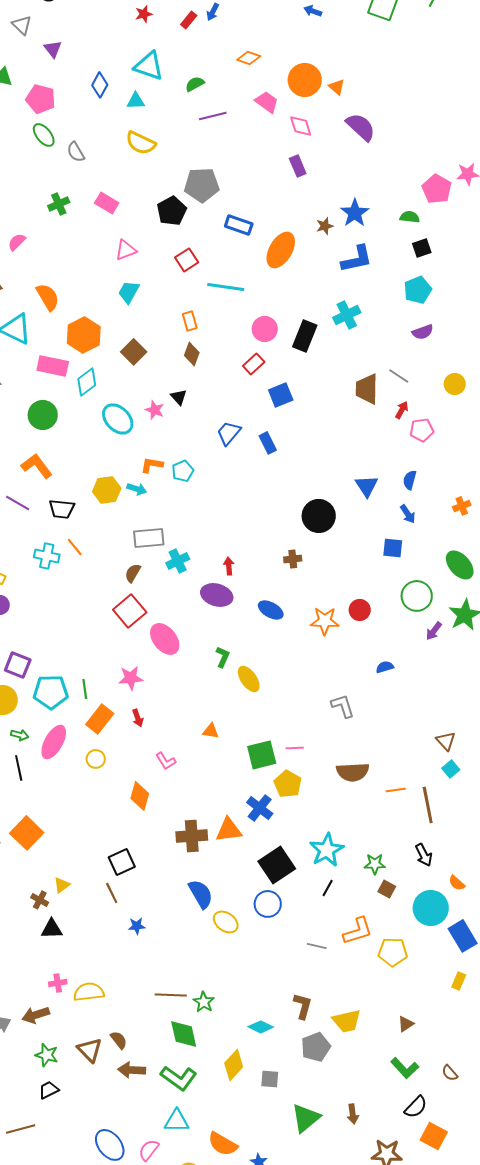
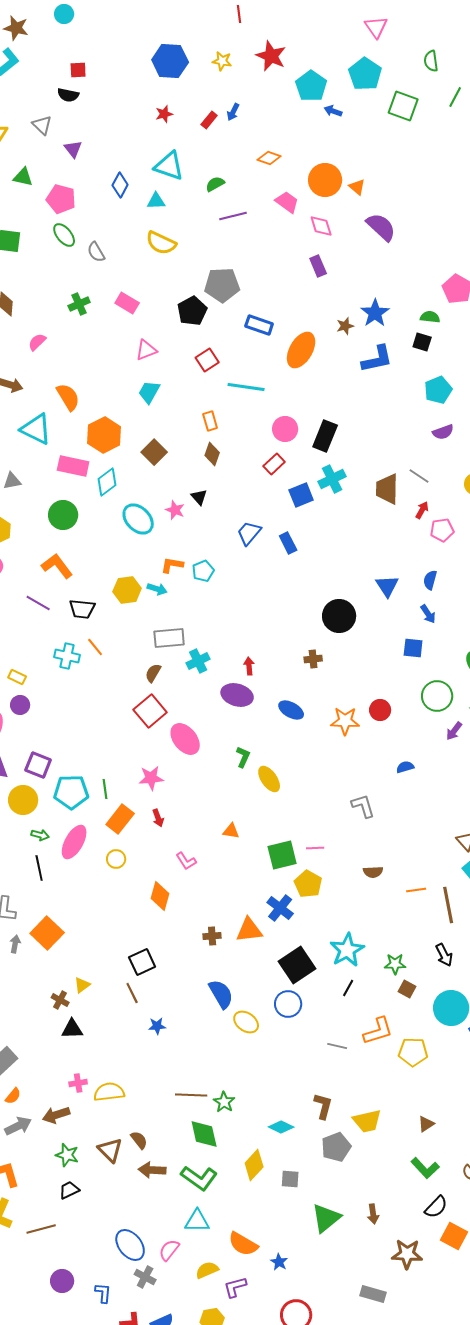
black square: (422, 248) -> (422, 342), moved, turned 36
cyan cross: (347, 315) -> (332, 479), moved
brown semicircle: (353, 772) -> (373, 872), size x0.6
brown cross: (192, 836) -> (212, 936), size x0.6

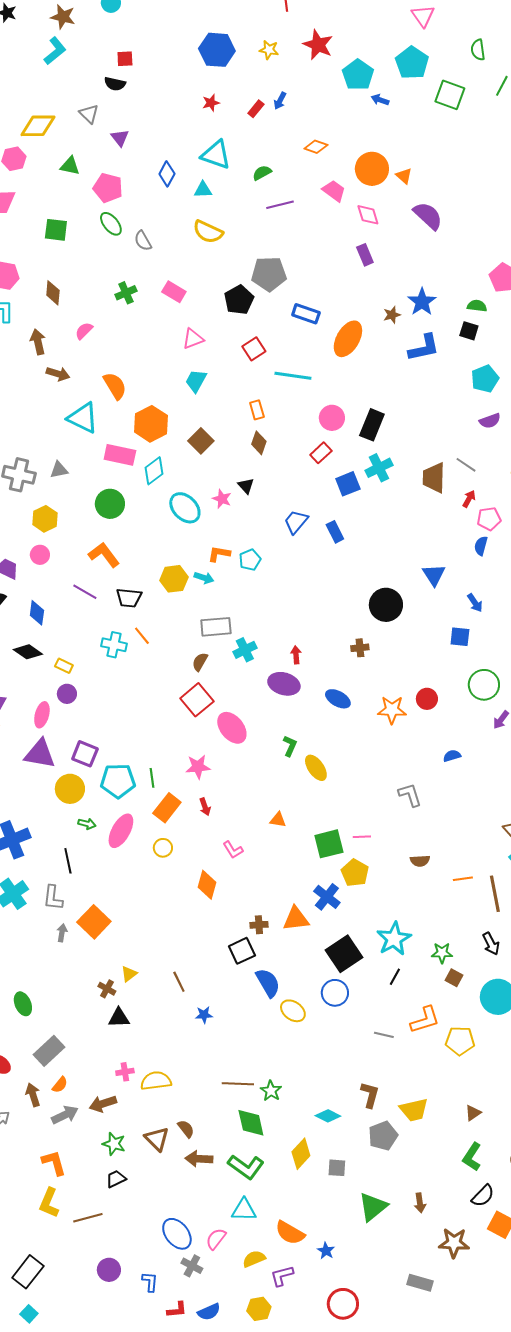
blue semicircle: (430, 580) -> (481, 546), moved
black line: (39, 868) -> (68, 861), moved
black square: (142, 962) -> (242, 951), moved
green L-shape: (425, 1168) -> (472, 1157), turned 76

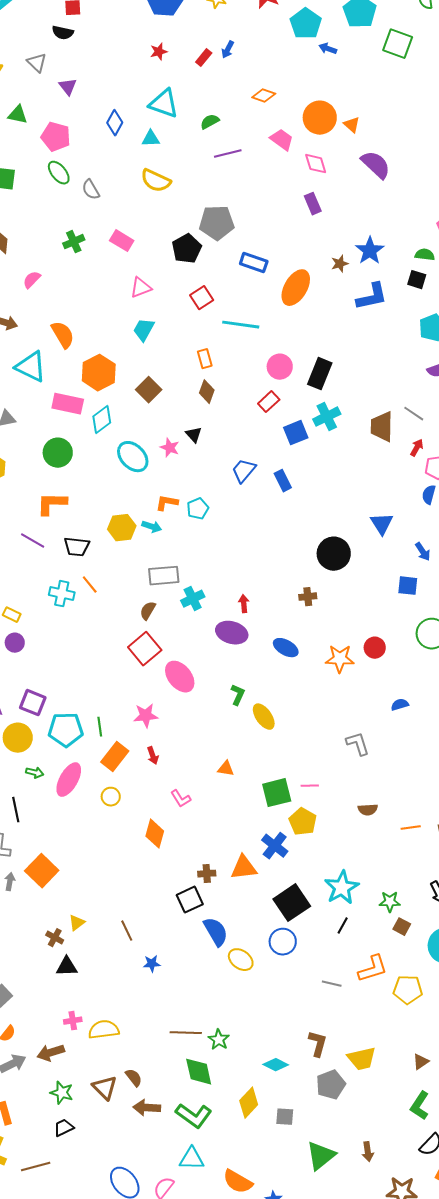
orange L-shape: (104, 555) -> (52, 504), turned -52

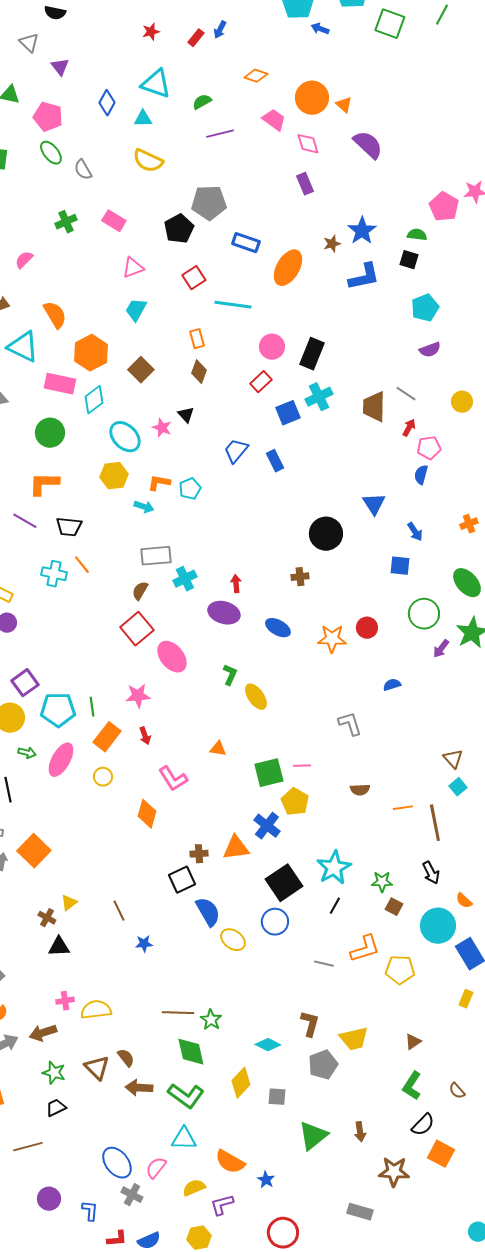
yellow hexagon: (122, 528) -> (114, 476), moved
purple square: (33, 703) -> (25, 683), turned 32
pink L-shape: (181, 799) -> (173, 779), size x1.4

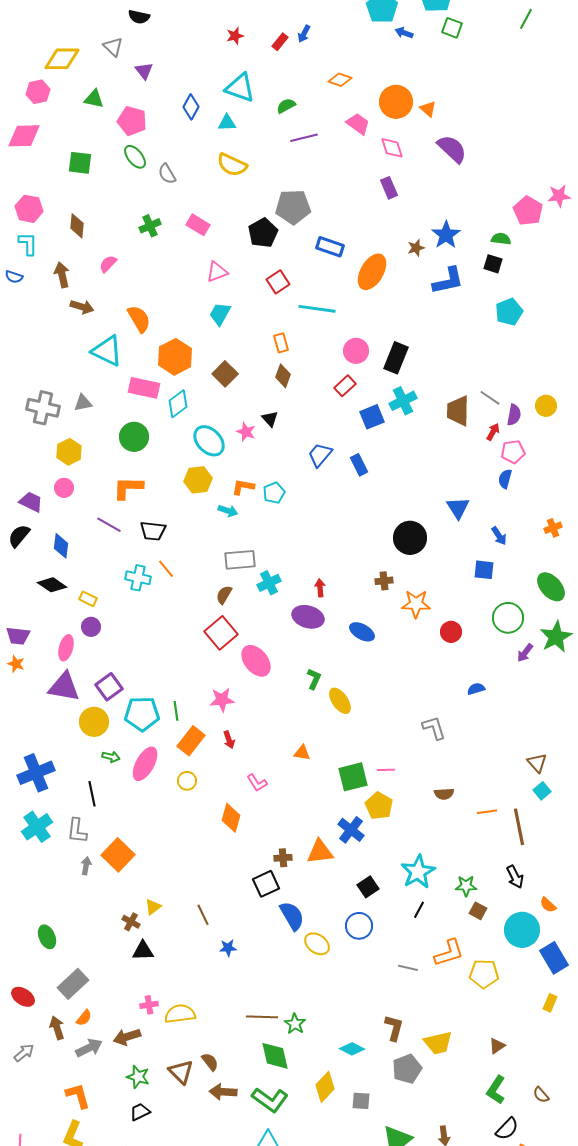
green square: (390, 24) -> (452, 28), moved, size x0.7
purple semicircle: (430, 350) -> (514, 415), moved, turned -60
orange star: (332, 639) -> (416, 604), moved
pink L-shape: (173, 779) -> (257, 783), size x0.7
black square: (284, 883) -> (368, 887), size x0.6

